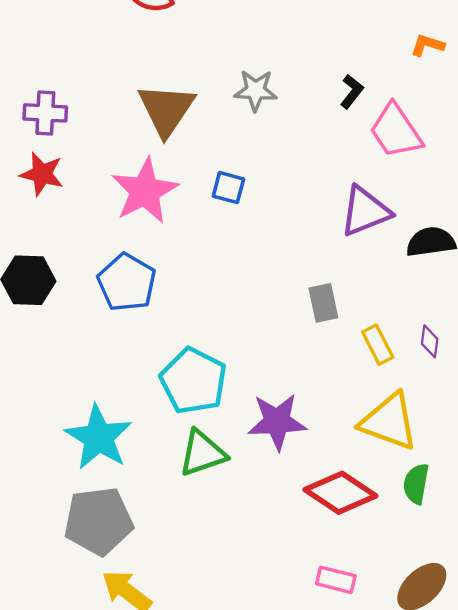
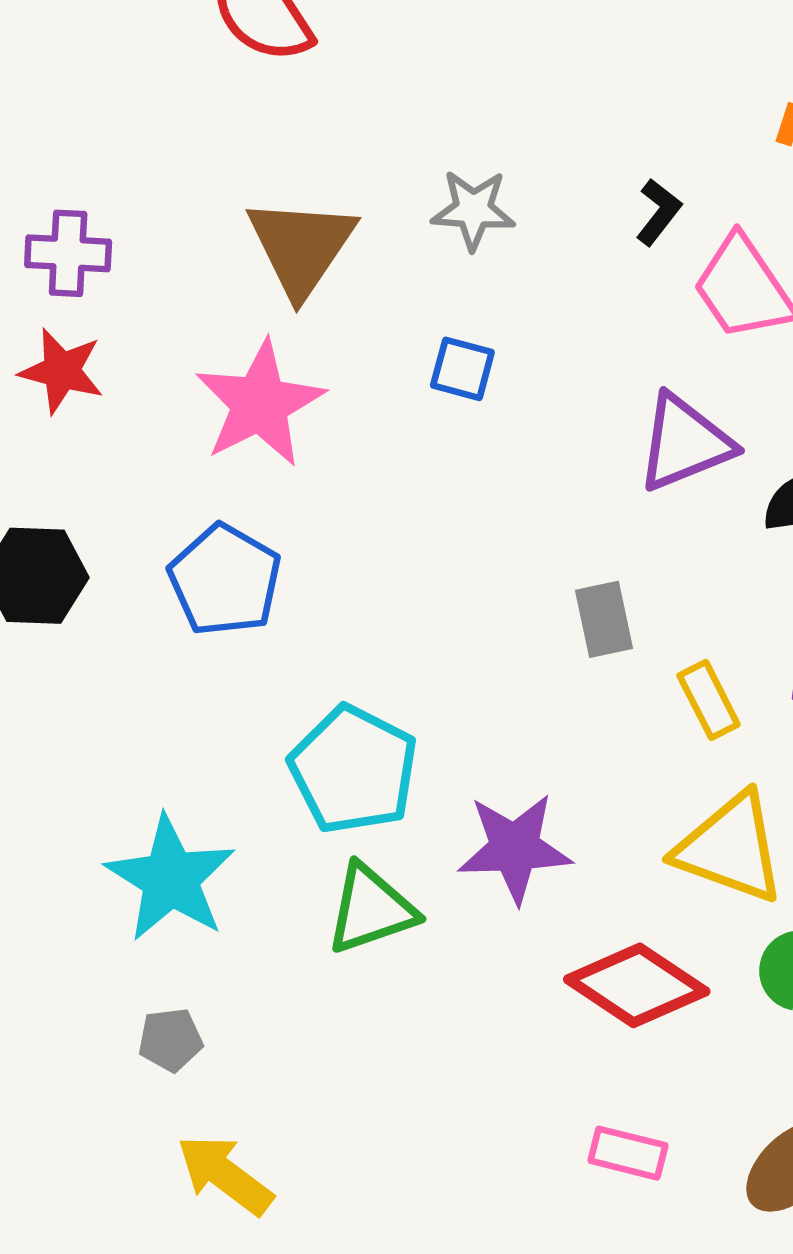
blue square: (228, 188) -> (462, 369), moved
gray pentagon: (98, 521) -> (170, 1040), size x0.5

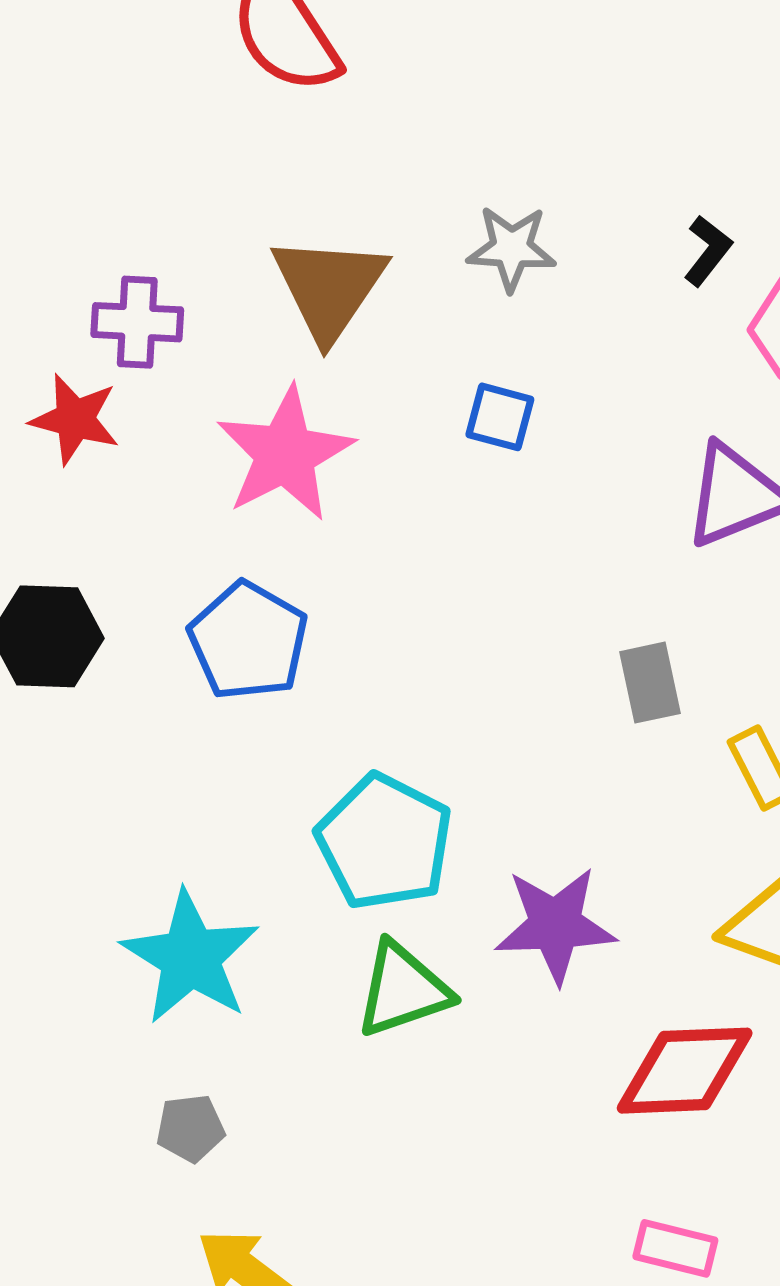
purple cross: (68, 253) -> (137, 322), moved
red diamond: (637, 985) -> (685, 1071), turned -36

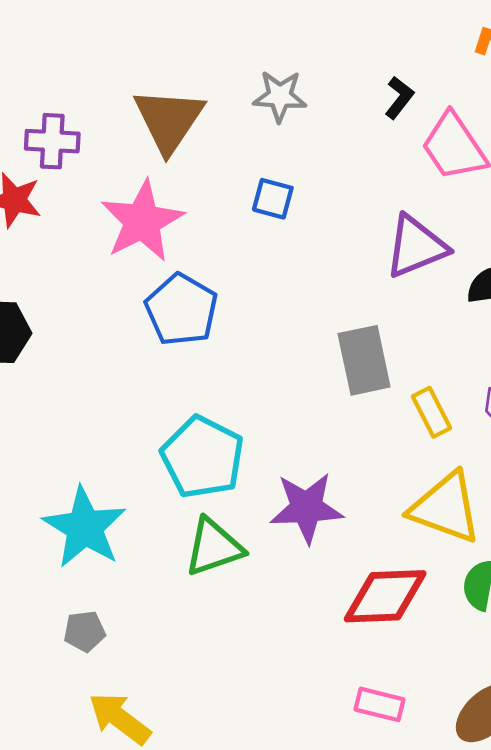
blue pentagon: (248, 641) -> (181, 310), moved
gray rectangle: (650, 683) -> (364, 360), size x1.4

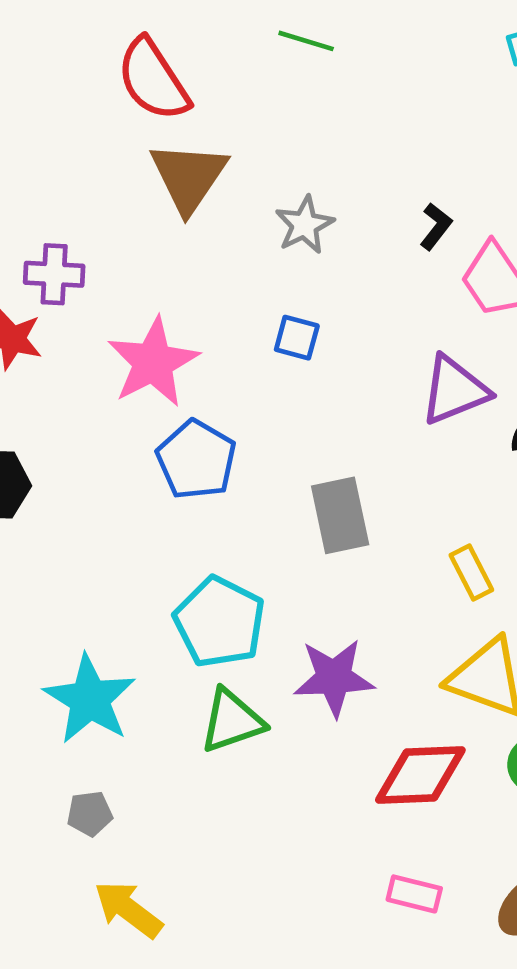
gray star: (280, 96) -> (304, 225), turned -30
brown triangle: (169, 120) -> (189, 177), moved
gray rectangle: (364, 360) -> (340, 515), moved

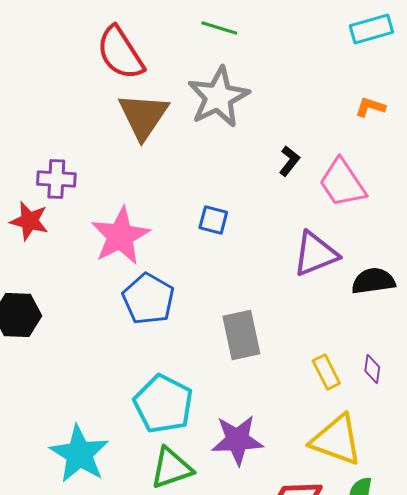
gray star: (304, 225) -> (218, 97), moved, size x1.6
black L-shape: (436, 226) -> (289, 161), moved

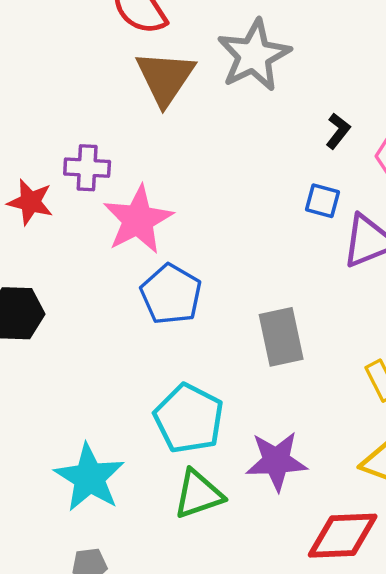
purple cross: (56, 179) -> (87, 168), moved
blue square: (213, 220) -> (323, 201), moved

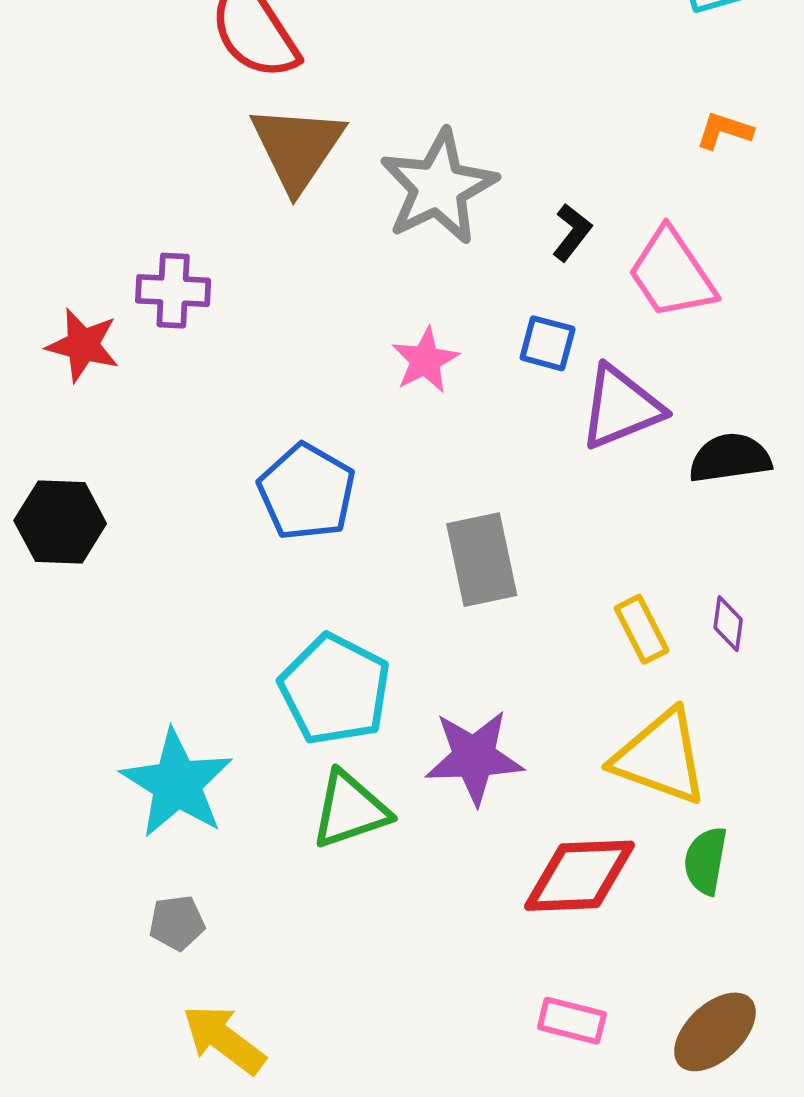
gray star: (254, 55) -> (438, 187), moved
pink star: (138, 220) -> (425, 360), moved, size x0.6

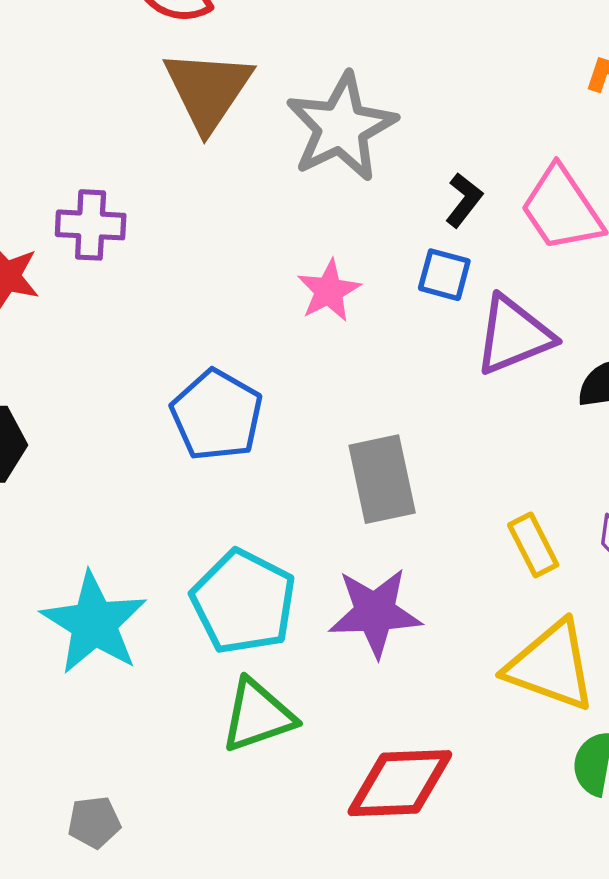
black L-shape: (572, 232) -> (464, 200), moved
purple star: (474, 757) -> (375, 612), moved
cyan star: (177, 784) -> (94, 623), moved
red diamond: (580, 876) -> (400, 783), moved

